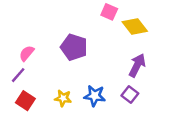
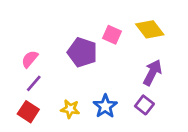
pink square: (109, 12) -> (112, 35), moved
purple line: (18, 75) -> (34, 83), moved
blue star: (95, 96) -> (105, 106), turned 30

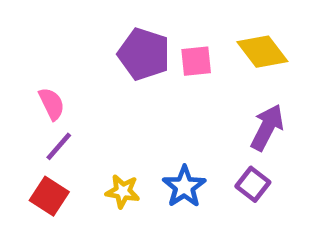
pink square: (112, 35) -> (196, 61), turned -30
purple pentagon: (82, 52) -> (144, 54), moved
pink semicircle: (30, 59) -> (52, 104), turned 114

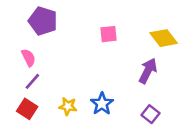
yellow diamond: (262, 52) -> (164, 38), moved
purple pentagon: (144, 54) -> (43, 21), moved
purple square: (253, 184) -> (150, 114), moved

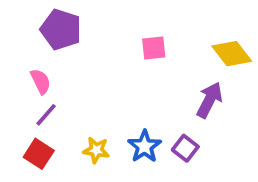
purple square: (150, 114) -> (185, 148), moved

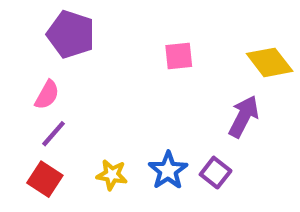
pink semicircle: (41, 81) -> (47, 95), turned 55

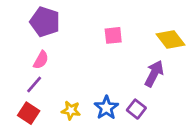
pink semicircle: (47, 95) -> (41, 60), moved

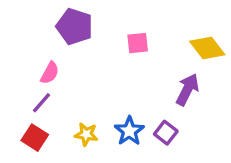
purple pentagon: (45, 22) -> (75, 26), moved

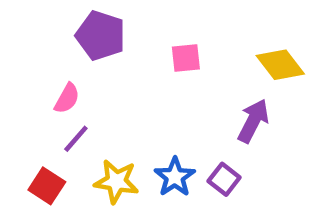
purple line: (41, 103) -> (76, 139), moved
yellow star: (86, 134) -> (116, 181), size x1.4

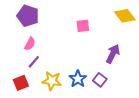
purple pentagon: (101, 36) -> (28, 16), moved
yellow diamond: (280, 65) -> (125, 16), moved
red square: (47, 186) -> (21, 83), turned 35

